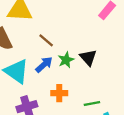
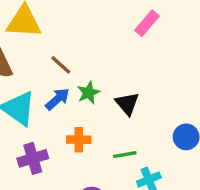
black triangle: (88, 58) -> (127, 104), moved

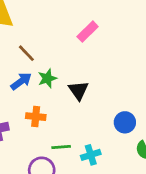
pink rectangle: (147, 23) -> (88, 32), moved
green line: (125, 155) -> (61, 147), moved

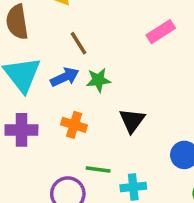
black triangle: (79, 90) -> (132, 121), moved

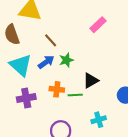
black triangle: (132, 121) -> (91, 80), turned 35
green line: (98, 170) -> (75, 95), moved

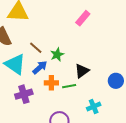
brown line: (51, 40) -> (36, 48), moved
blue arrow: (46, 62) -> (40, 67), moved

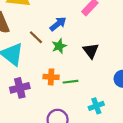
blue arrow: (40, 67) -> (58, 24), moved
black triangle: (82, 71) -> (91, 51), moved, turned -35

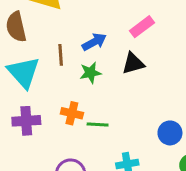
brown line: (36, 37) -> (61, 55), turned 32
black triangle: (91, 51) -> (133, 63), moved, turned 42

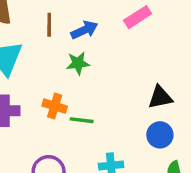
brown line: (61, 55) -> (49, 25), moved
black triangle: (133, 63) -> (160, 97), moved

